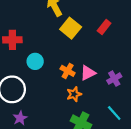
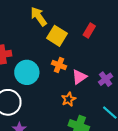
cyan circle: (35, 61) -> (27, 72), size x1.5
orange cross: (68, 71) -> (59, 65), moved

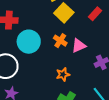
pink triangle: (79, 77) -> (79, 46), moved

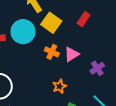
cyan circle: (29, 42) -> (23, 32), moved

